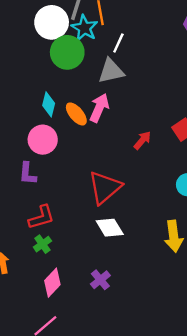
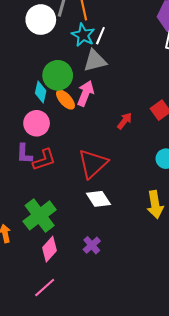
cyan star: (84, 28) -> (83, 35), moved
green circle: (67, 52) -> (58, 75), moved
red L-shape: (41, 217) -> (44, 160), moved
green cross: (42, 244) -> (40, 215), size x2.0

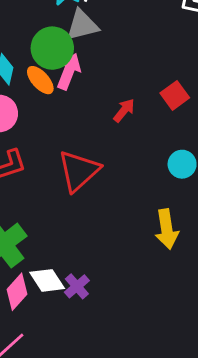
green circle: (58, 75) -> (52, 48), moved
white diamond: (98, 199) -> (47, 280), moved

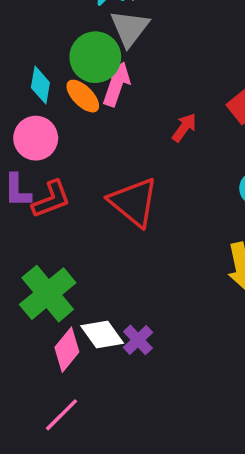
gray triangle: (82, 25) -> (130, 28), turned -36
red triangle: (79, 171) -> (134, 202), turned -36

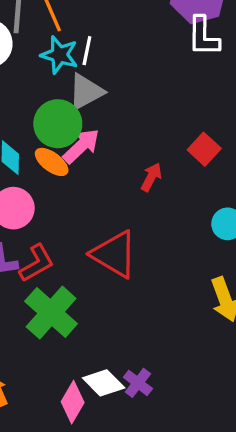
gray triangle: (130, 28) -> (86, 92), turned 33
pink arrow: (116, 84) -> (81, 146), turned 36
green cross: (48, 294) -> (51, 313), moved

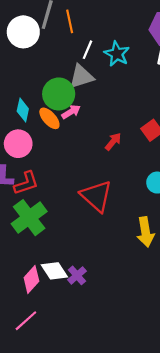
cyan star: (59, 55) -> (117, 54), moved
pink arrow: (81, 146) -> (71, 112), size x0.7
red triangle: (114, 254) -> (96, 196), moved

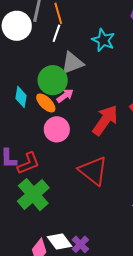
white line: (88, 50) -> (56, 33), moved
red arrow: (113, 142) -> (105, 120), size x1.8
pink circle: (18, 144) -> (57, 129), moved

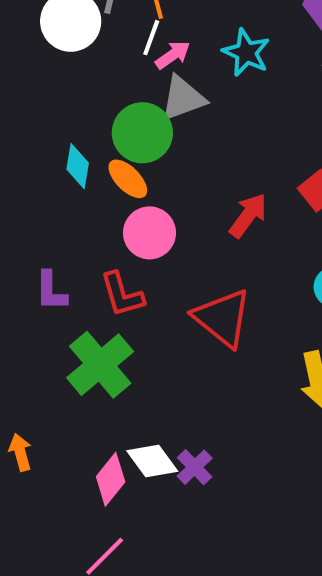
pink arrow: (65, 96) -> (173, 55), moved
red arrow: (105, 120) -> (248, 215), size x0.7
red L-shape: (28, 163) -> (122, 295), moved, turned 95

